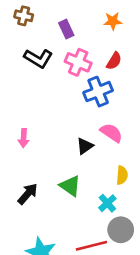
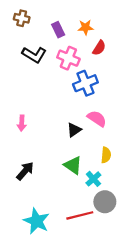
orange star: (113, 21) -> (85, 27), moved
red semicircle: (114, 61) -> (99, 48), moved
green triangle: (70, 186) -> (73, 165), moved

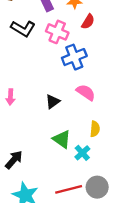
black triangle: (74, 130) -> (53, 102), moved
black arrow: (25, 171) -> (14, 160), moved
gray circle: (105, 202) -> (97, 187), moved

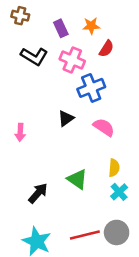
black triangle: (53, 102) -> (66, 118), moved
cyan cross: (82, 153) -> (119, 192), moved
black arrow: (14, 160) -> (38, 193), moved

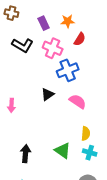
green triangle: (77, 179) -> (63, 151), moved
cyan cross: (119, 192) -> (90, 153), turned -32
black arrow: (38, 193) -> (25, 154), turned -36

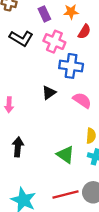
blue cross: (68, 70) -> (71, 66), turned 30
black arrow: (25, 154) -> (18, 147), moved

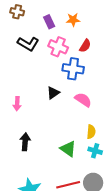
red semicircle: (84, 32) -> (85, 46), moved

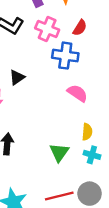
black triangle: (53, 93) -> (17, 77), moved
green triangle: (68, 149) -> (59, 152), turned 30

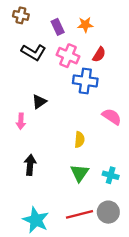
pink semicircle: (77, 93) -> (112, 117), moved
yellow semicircle: (87, 132) -> (80, 140), moved

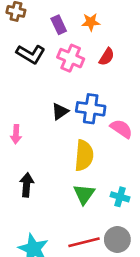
blue cross: (85, 81) -> (91, 109), moved
black triangle: (39, 102) -> (60, 111), moved
yellow semicircle: (80, 140) -> (84, 155), size x1.6

